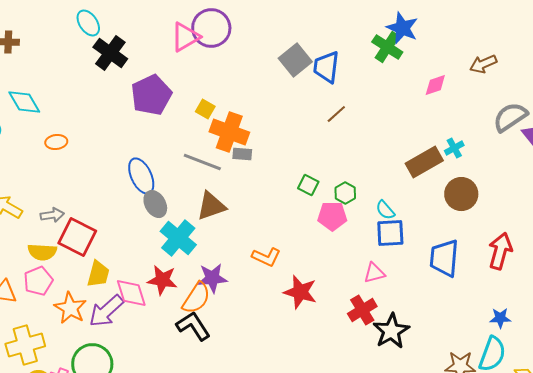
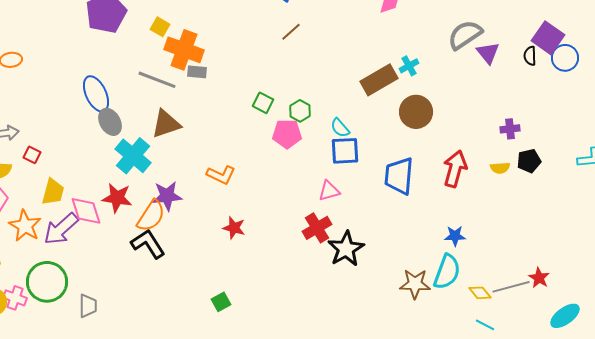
red square: (77, 237) -> (32, 155), size x0.5
red star: (300, 292) -> (234, 228), moved, size x0.7

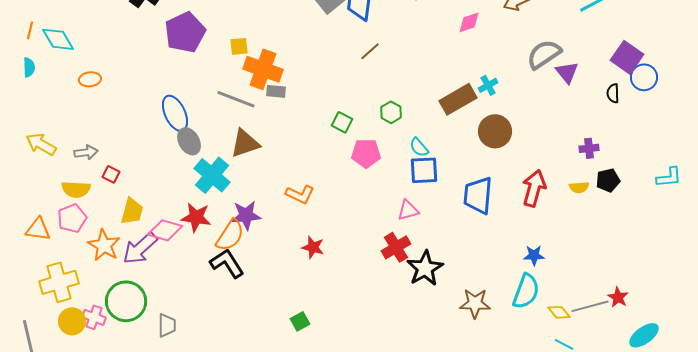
yellow square: (160, 27) -> (239, 46), turned -36
black semicircle: (530, 56) -> (613, 93), moved
green hexagon: (300, 111) -> (391, 112), moved
pink diamond: (86, 211) -> (165, 230), turned -56
brown star: (415, 284) -> (475, 303), moved

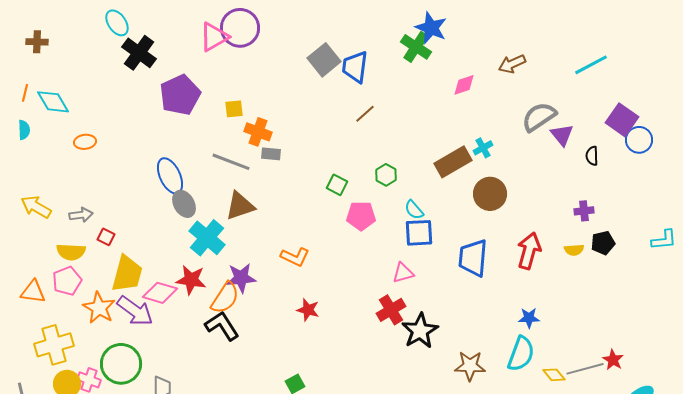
orange cross: (263, 69) -> (258, 132), size x0.7
black semicircle: (613, 93) -> (592, 156), moved
yellow trapezoid: (132, 211) -> (127, 274), size x1.4
purple arrow: (140, 248) -> (135, 311), turned -102

